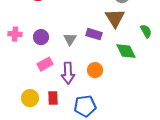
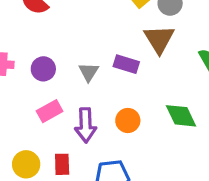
green diamond: (126, 51) -> (181, 116), moved

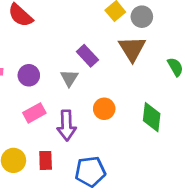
purple rectangle: (126, 64) -> (87, 56), moved, turned 30
green diamond: (181, 116) -> (152, 117), turned 32
orange circle: (128, 120) -> (104, 109), moved

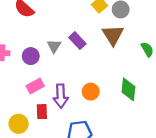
gray triangle: (69, 78) -> (54, 46), moved
orange circle: (104, 109) -> (91, 92), moved
red rectangle: (46, 160) -> (42, 112), moved

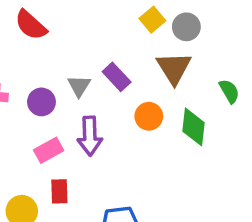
green diamond: (128, 89) -> (194, 127), moved
orange circle: (91, 92) -> (149, 116), moved
purple arrow: (61, 96) -> (90, 136), moved

